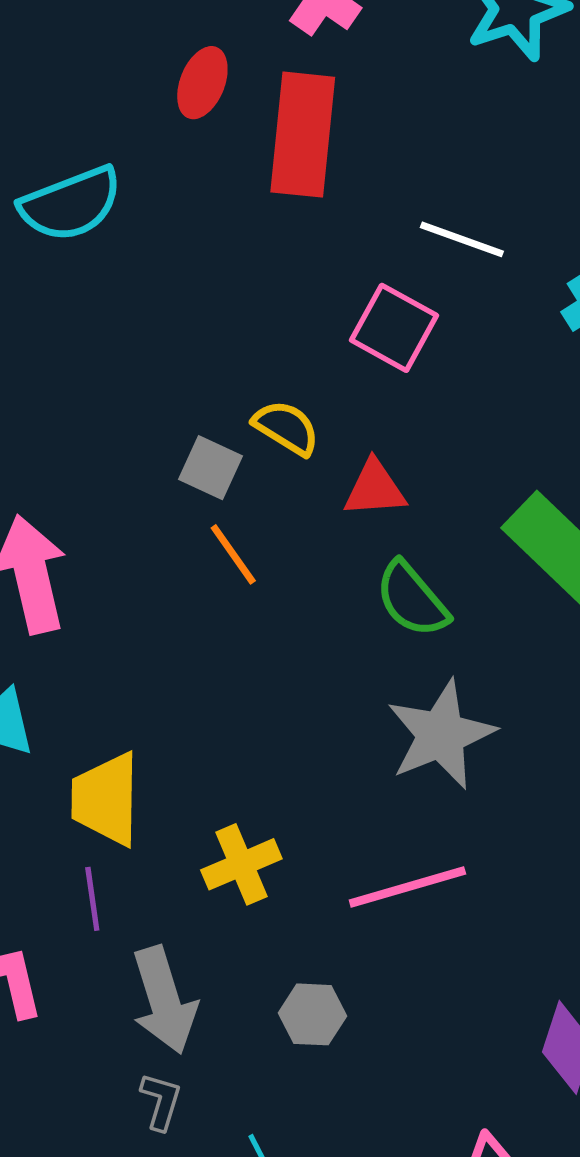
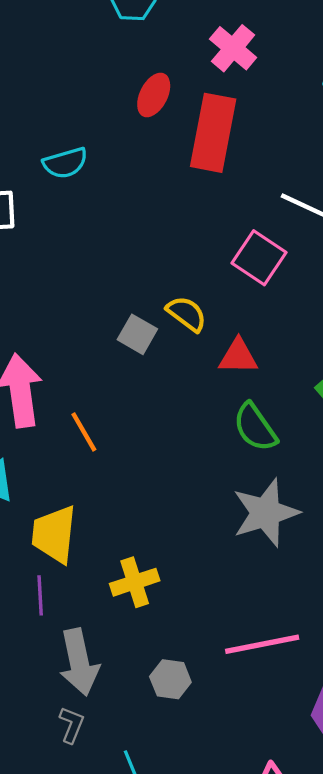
cyan semicircle: (71, 204) -> (65, 163), size x0.7
orange line: (233, 554) -> (84, 432), moved
pink line: (407, 887) -> (262, 644), moved

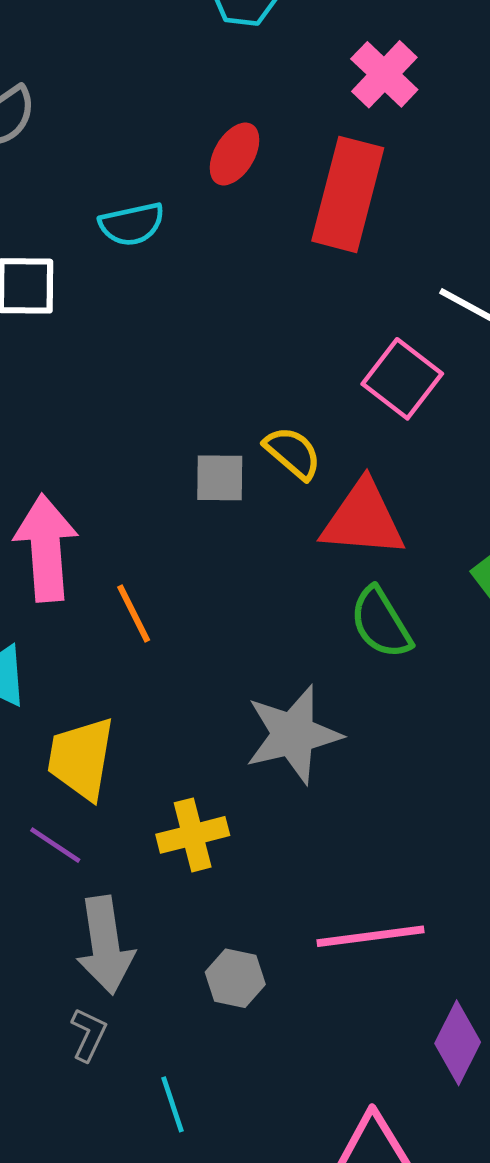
red ellipse: (154, 95) -> (234, 154), moved
gray square: (137, 334) -> (220, 478), turned -33
red triangle: (238, 356) -> (363, 519), size x1.5
gray star: (266, 513) -> (293, 734), moved
purple line: (40, 595) -> (55, 845), turned -57

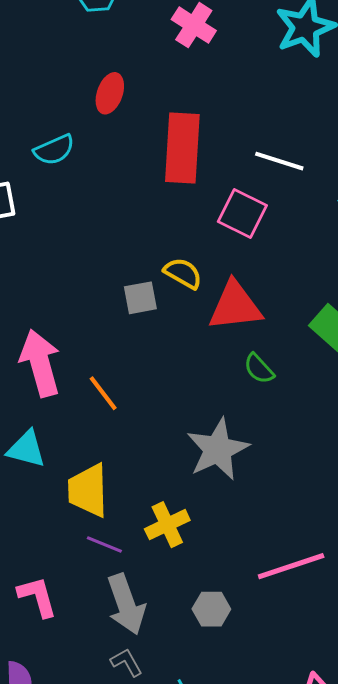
red rectangle: (348, 194) -> (182, 148), moved
green semicircle: (381, 623) -> (259, 369), size x0.7
purple line: (55, 845) -> (104, 544), moved
gray L-shape: (89, 1035) -> (127, 662), turned -44

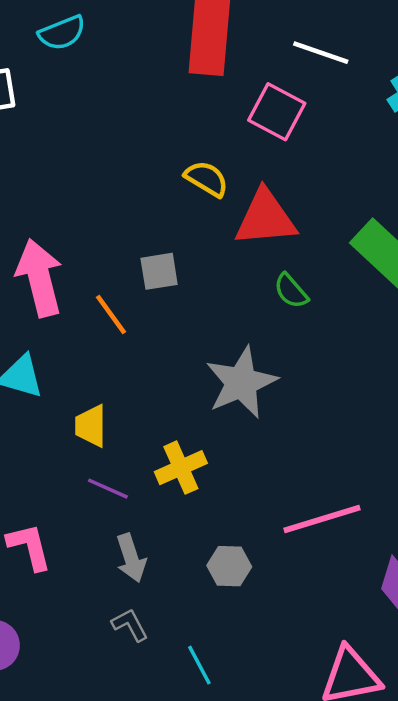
gray square: (140, 298) -> (159, 271), moved
yellow trapezoid: (88, 490) -> (91, 426), size x0.7
gray arrow: (126, 604) -> (131, 558), size x0.7

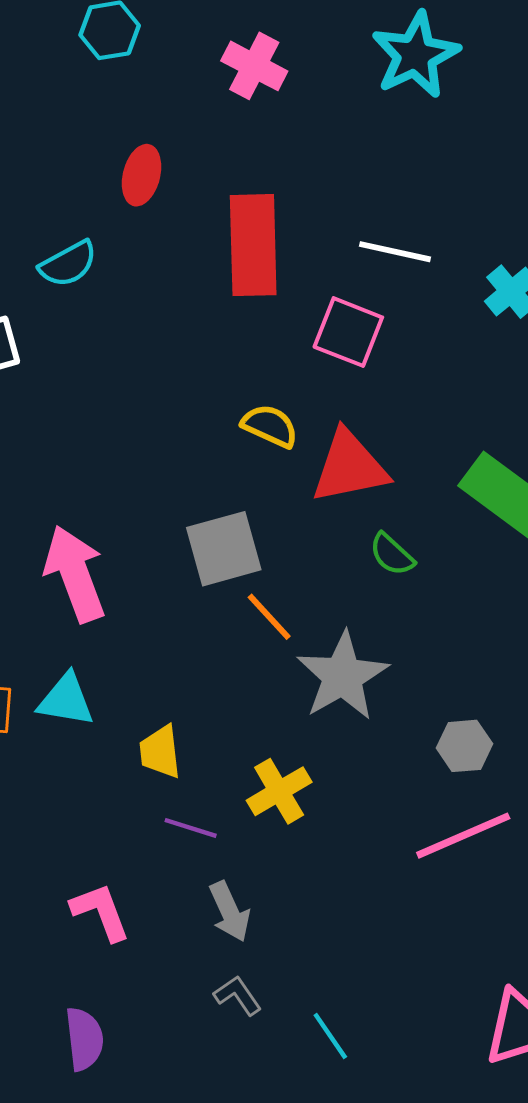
gray square: (159, 271) -> (224, 549), size x1.5
orange line: (111, 314) -> (269, 617), moved
gray hexagon: (229, 566) -> (464, 746), moved

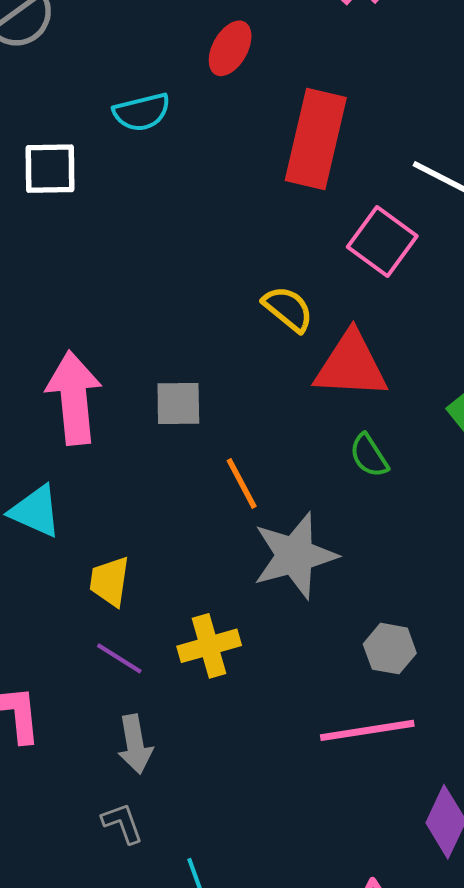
gray square: (224, 549) -> (178, 403), moved, size x0.7

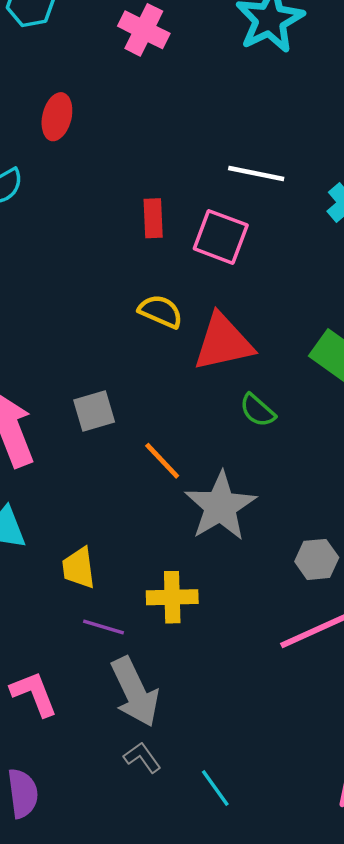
red rectangle: (316, 139) -> (153, 218), moved, size x0.5
yellow cross: (209, 646) -> (172, 597), turned 30
gray arrow: (135, 744) -> (135, 692), size x1.5

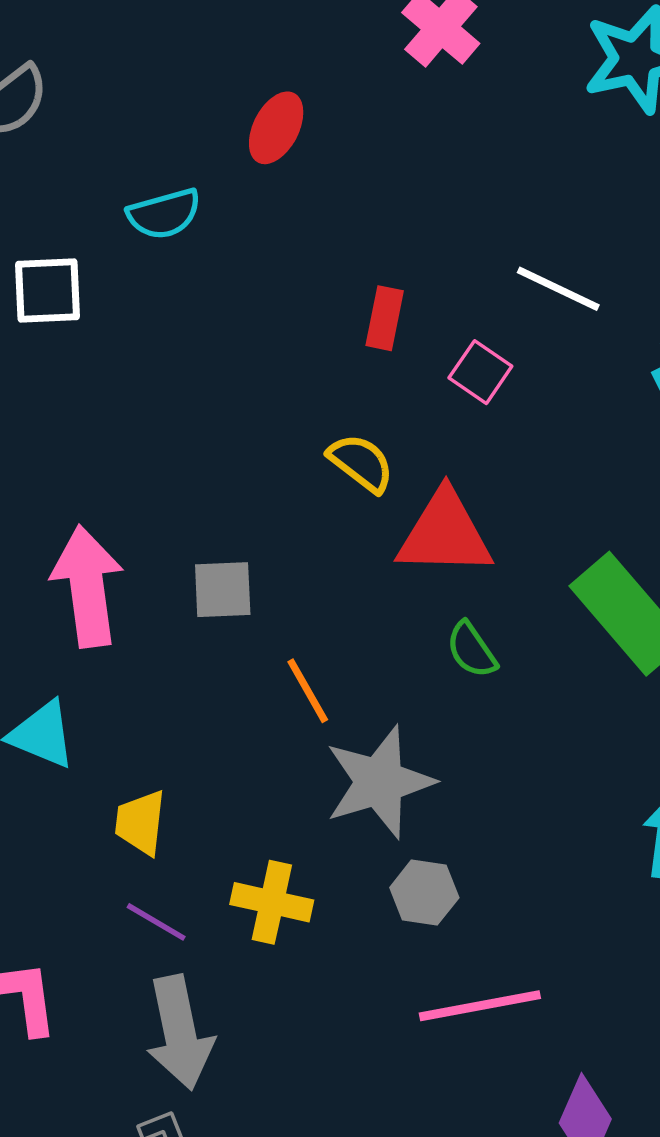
pink square: (221, 237) -> (480, 372), size x0.7
gray hexagon: (317, 559) -> (424, 893), moved

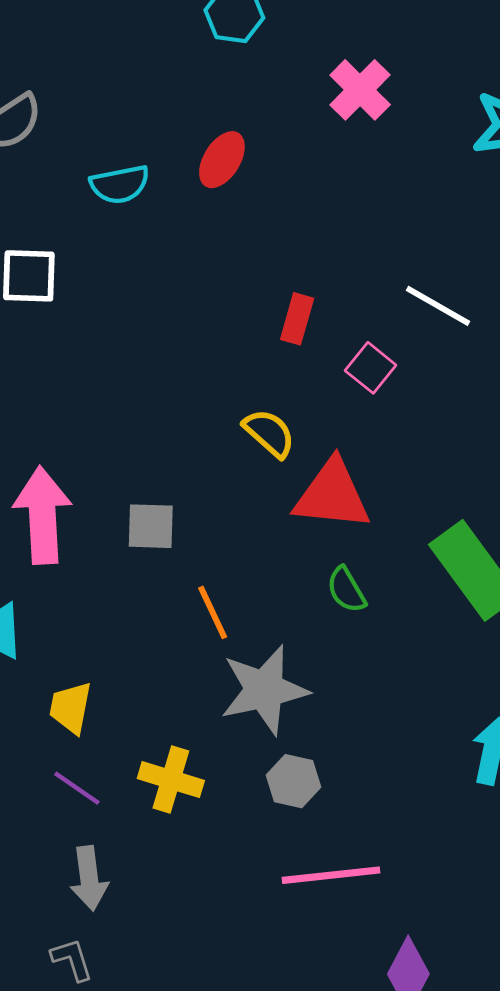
cyan semicircle: (164, 214) -> (120, 184), moved
gray arrow: (180, 1033) -> (89, 878), size x0.7

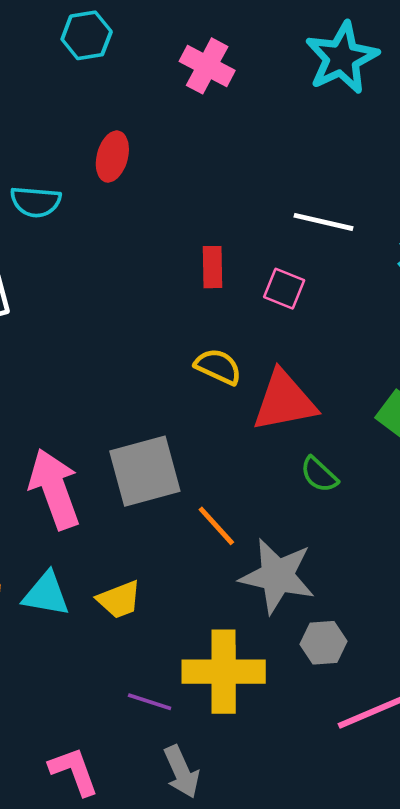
cyan semicircle: (120, 184) -> (36, 202), turned 33
gray square: (151, 526) -> (145, 471), size x1.6
gray star: (264, 690) -> (277, 576), turned -30
yellow trapezoid: (71, 708) -> (119, 600), moved, turned -105
yellow cross: (171, 780) -> (224, 672), size x1.5

